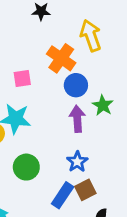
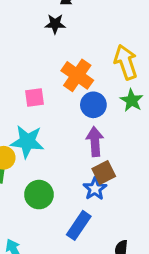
yellow arrow: (91, 36) -> (126, 62), moved
green star: (103, 105) -> (132, 100), moved
brown square: (85, 190) -> (104, 172), moved

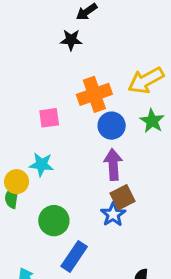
yellow arrow: (126, 62) -> (146, 80), turned -100
orange cross: (77, 75) -> (94, 94), turned 36
cyan star: (27, 142) -> (41, 165), size x0.7
blue rectangle: (79, 225) -> (74, 256), moved

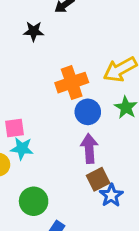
black star: (71, 40) -> (34, 31), moved
pink square: (49, 118) -> (15, 128), moved
blue star: (113, 214) -> (111, 195), moved

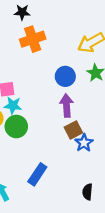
orange cross: (72, 83) -> (33, 39), moved
green circle: (34, 201) -> (16, 127), moved

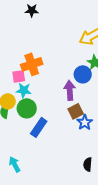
orange cross: (33, 39) -> (32, 64), moved
blue circle: (65, 76) -> (83, 74), moved
blue rectangle: (37, 174) -> (39, 127), moved

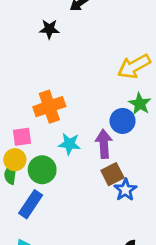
pink square: (19, 76) -> (22, 137), moved
cyan star: (24, 90) -> (69, 144), moved
blue rectangle: (39, 127) -> (31, 204), moved

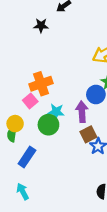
pink square: (22, 137) -> (30, 101), moved, turned -32
green circle: (42, 170) -> (48, 125), moved

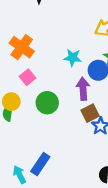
orange cross: (41, 84) -> (22, 47), moved, turned -35
cyan star: (56, 112) -> (73, 58), moved
blue rectangle: (27, 157) -> (40, 164), moved

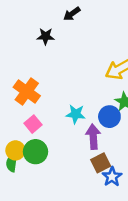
cyan star: (73, 58) -> (76, 114), moved
green circle: (47, 103) -> (36, 152), moved

